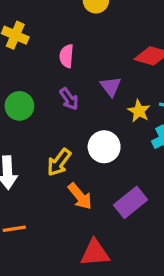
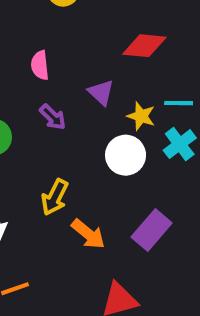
white circle: (104, 147) -> (126, 155), moved

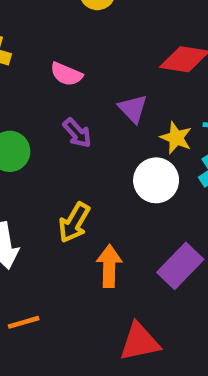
pink semicircle: (40, 65) -> (66, 74), turned -64
orange arrow: (88, 234) -> (109, 266), turned -132

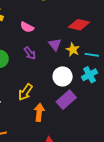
yellow star: (176, 138) -> (73, 50), moved
purple rectangle: (180, 266) -> (66, 100), moved

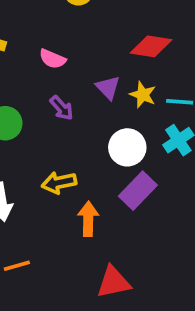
yellow arrow: (25, 92) -> (59, 183), turned 48

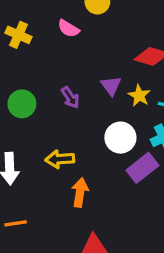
pink semicircle: (52, 59) -> (68, 29), moved
purple rectangle: (138, 191) -> (142, 168), moved

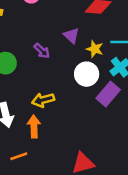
yellow star: (139, 96) -> (95, 49), moved
orange arrow: (80, 192) -> (34, 126), moved

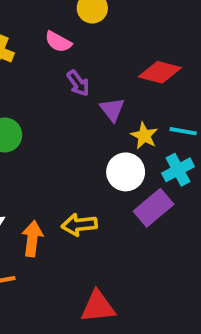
purple arrow: (42, 51) -> (78, 83), moved
yellow arrow: (43, 100) -> (79, 225), moved

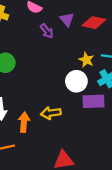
purple triangle: (112, 109) -> (67, 19), moved
purple rectangle: (153, 208) -> (93, 101), turned 40

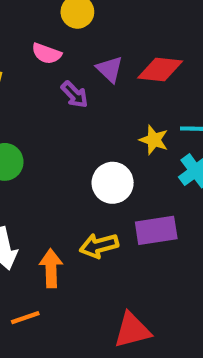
white circle: (76, 81) -> (113, 183), moved
purple rectangle: (93, 101) -> (156, 230), moved

